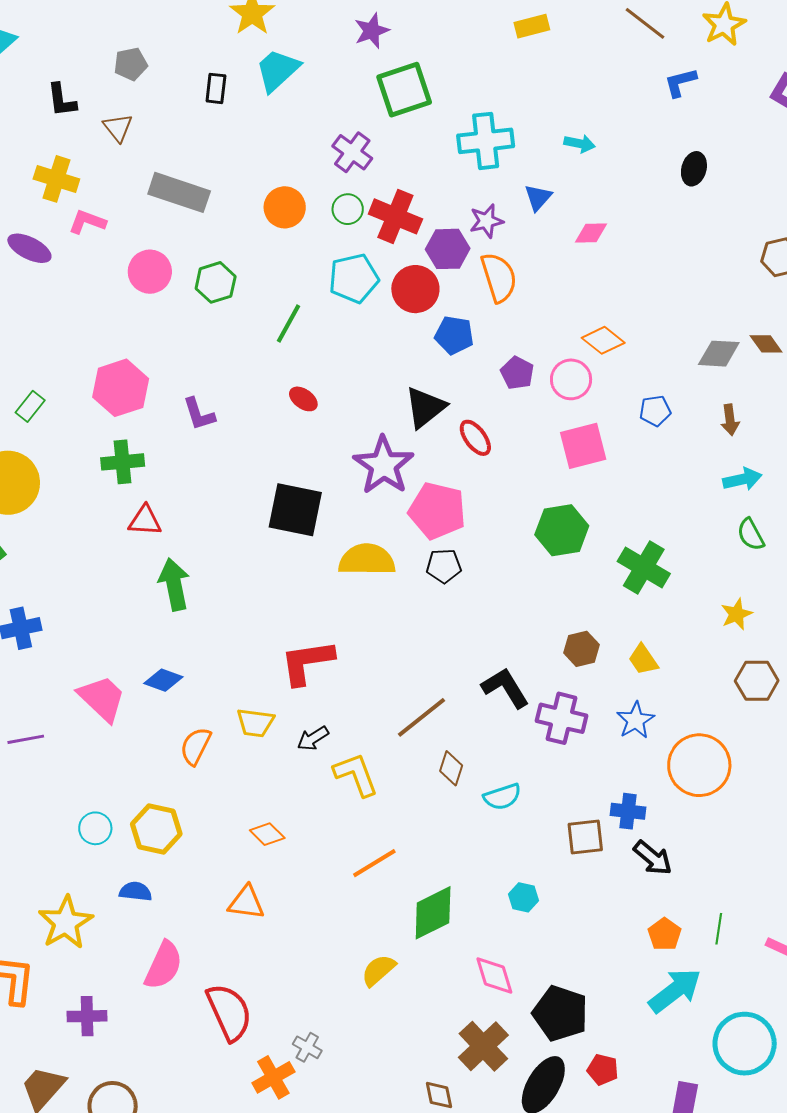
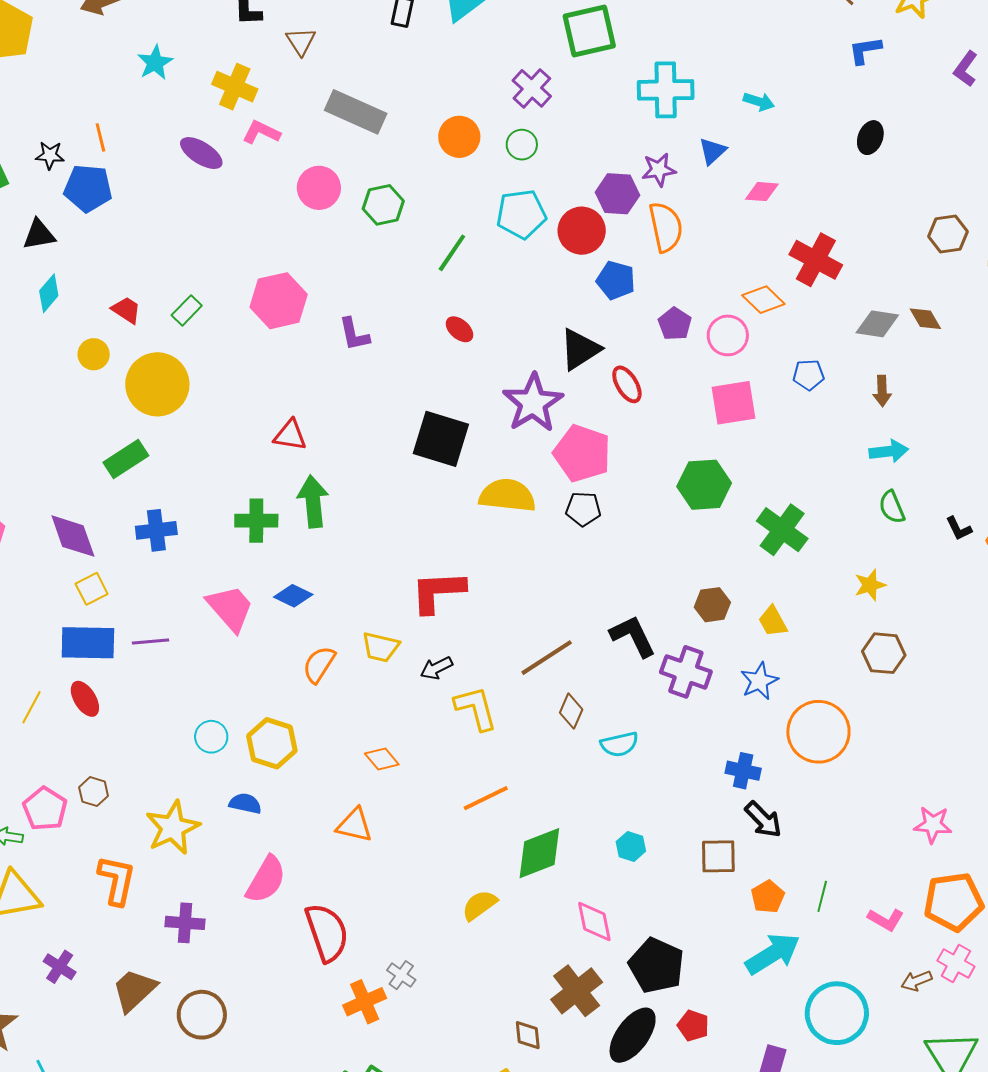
red cross: (395, 216) -> (816, 260), moved
green cross: (123, 462) -> (256, 521), moved
brown square: (585, 837) -> (718, 856), moved

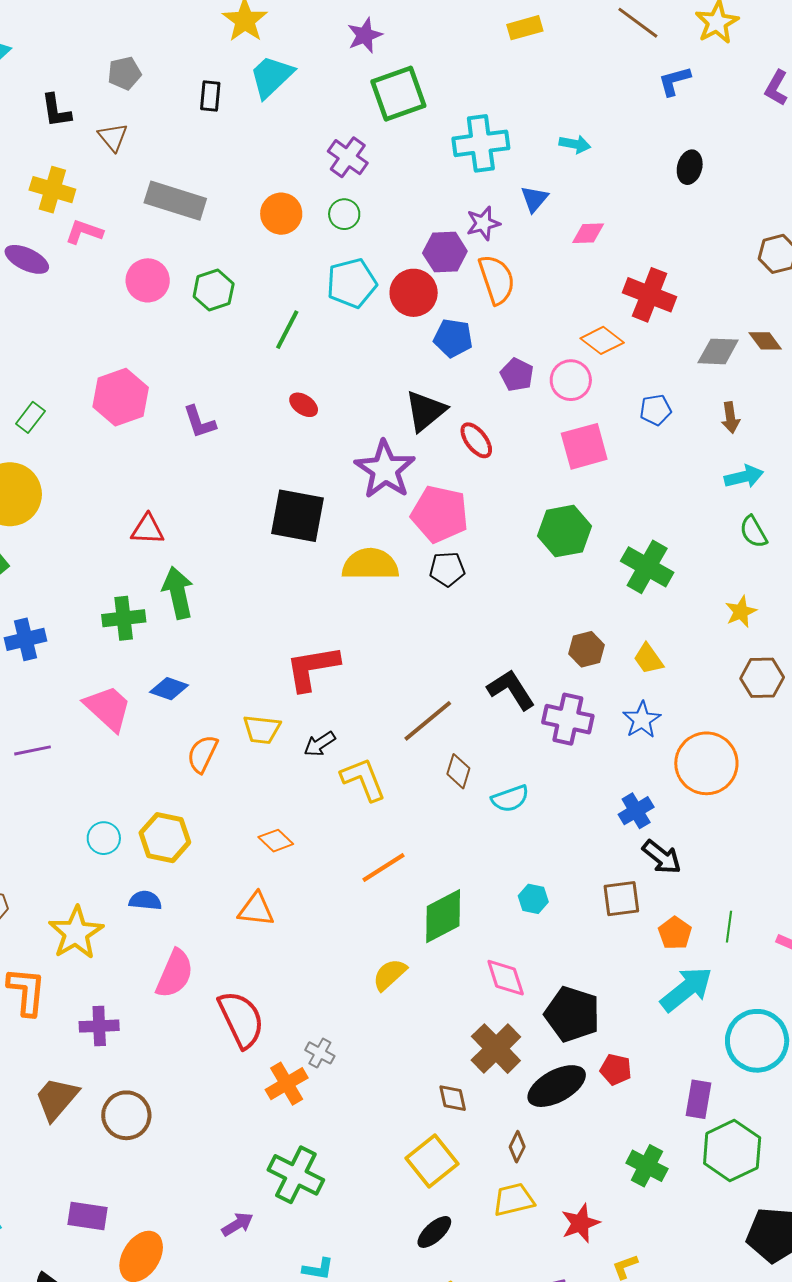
blue cross: (743, 771) -> (636, 811), turned -36
black ellipse: (633, 1035) -> (557, 1086), turned 32

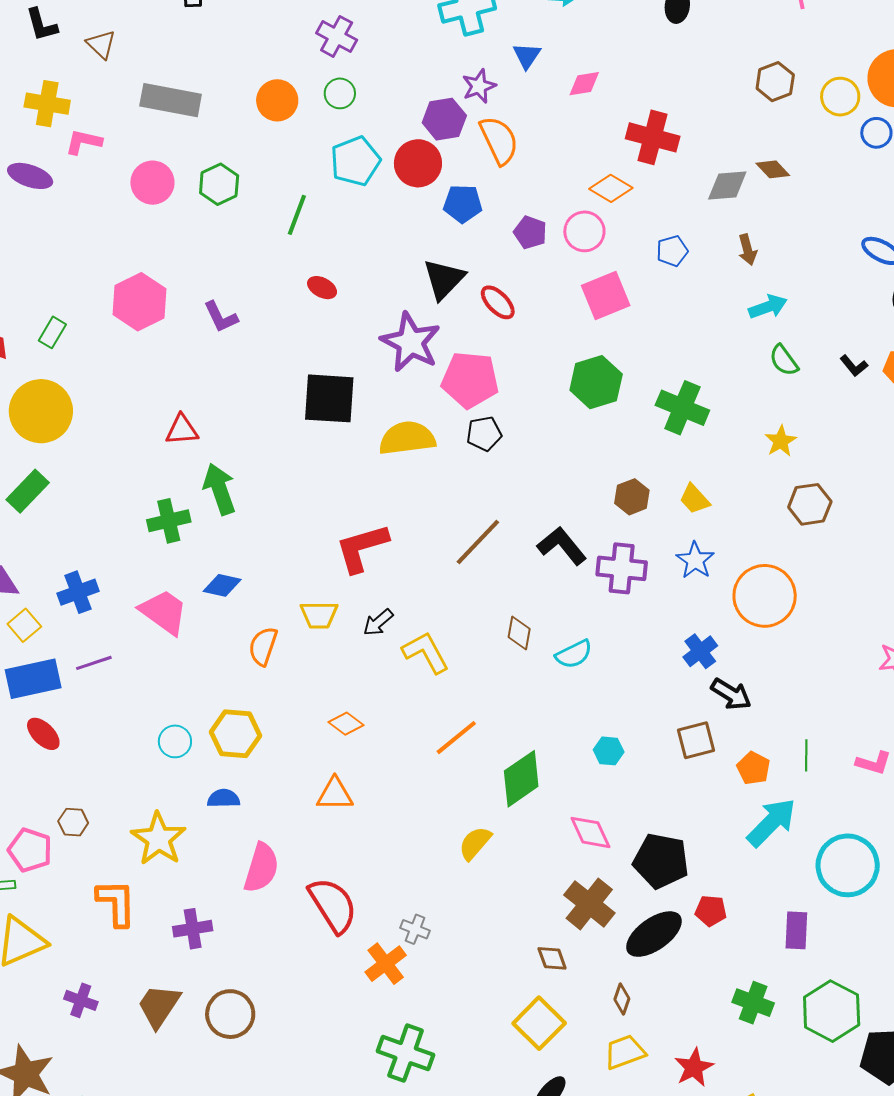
blue cross: (26, 639) -> (78, 592), moved
brown line: (428, 721) -> (478, 542), moved
green hexagon: (732, 1151) -> (832, 1011), moved

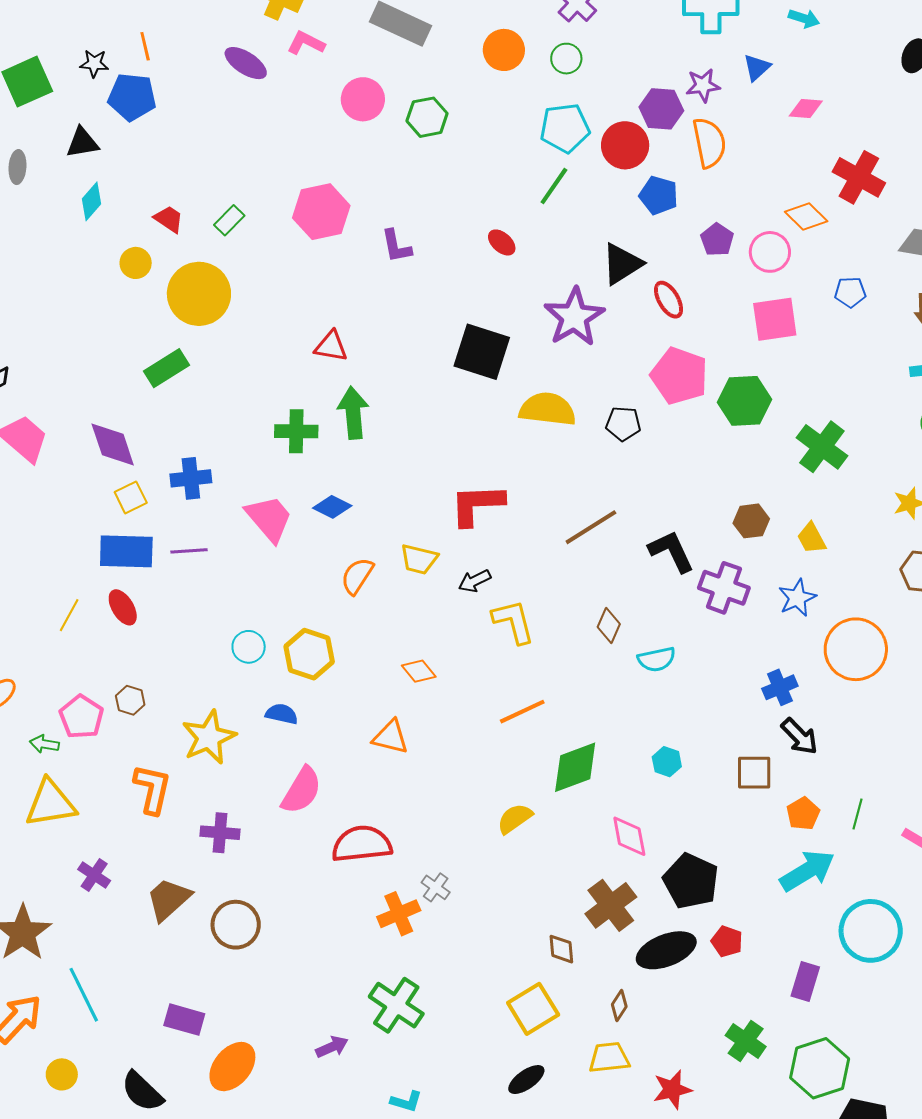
green line: (297, 215) -> (554, 186), moved
pink pentagon: (470, 380) -> (679, 376), moved
red semicircle: (333, 905) -> (362, 844), turned -78

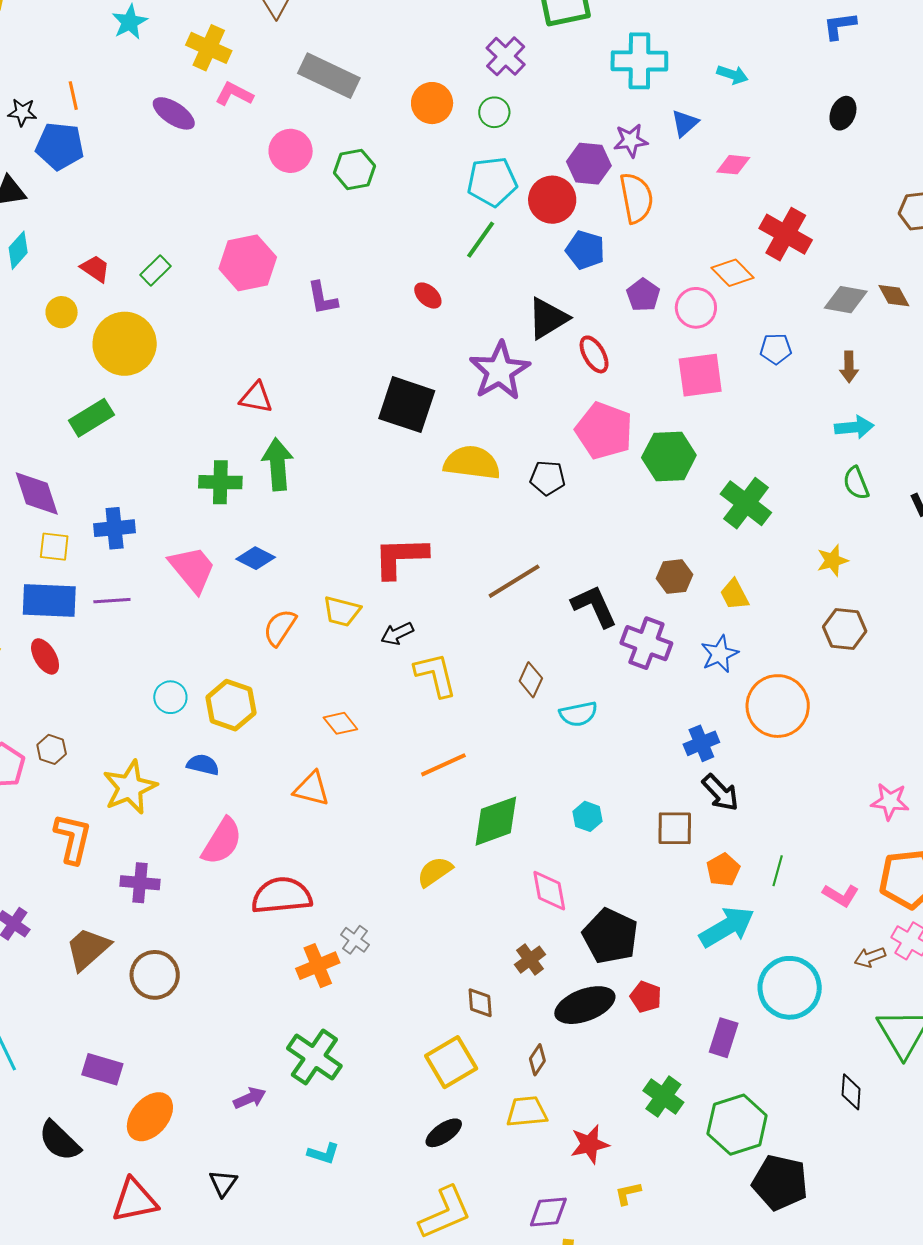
yellow square: (131, 497) -> (54, 547), turned 32
brown cross: (611, 905) -> (530, 960), size x0.6

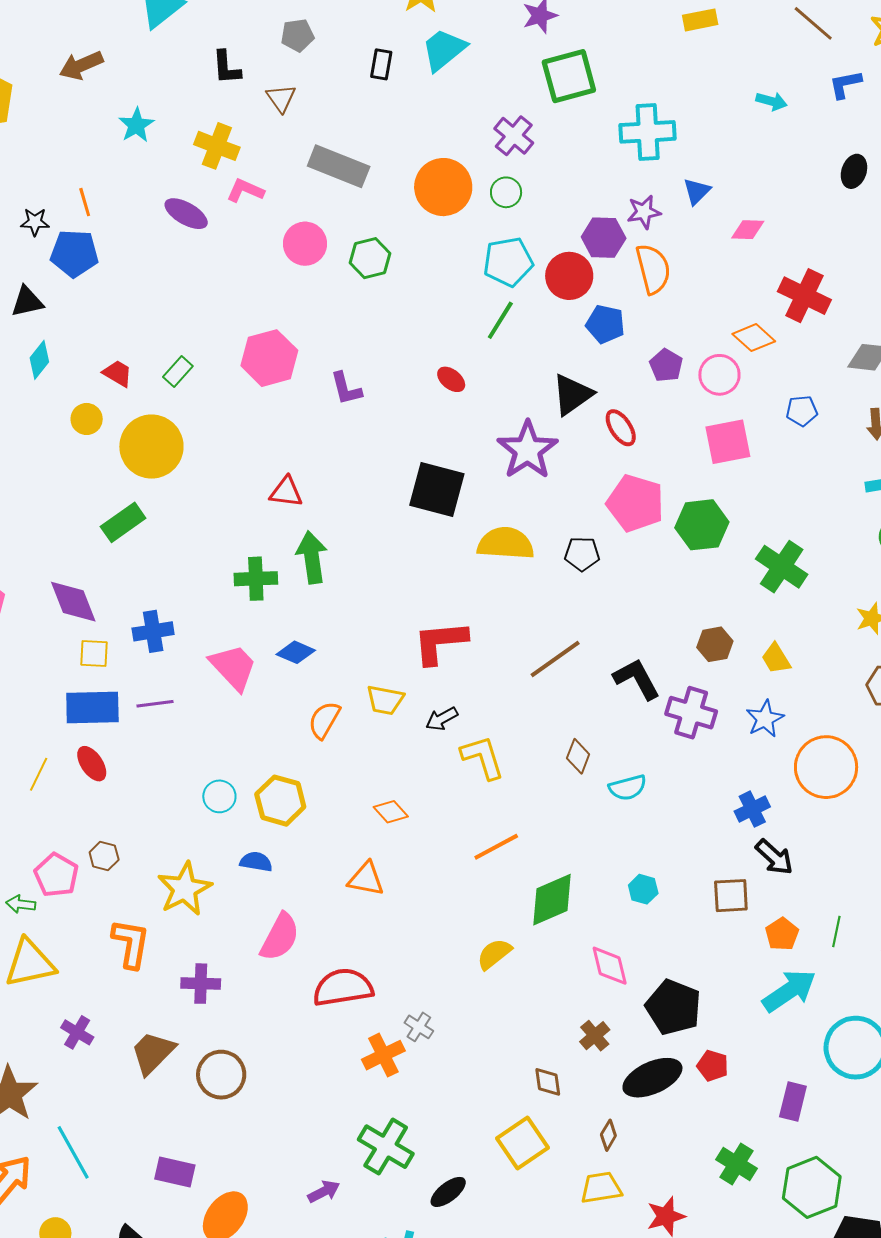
cyan arrow: (732, 75) -> (772, 101), moved
orange circle: (432, 103) -> (443, 187), size x1.4
black ellipse: (444, 1133) -> (448, 1192), moved

